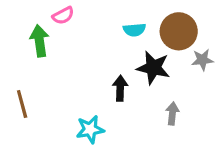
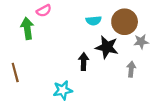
gray arrow: (172, 114) -> (131, 69), moved

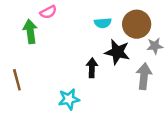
gray arrow: (131, 69) -> (144, 76), size x1.5

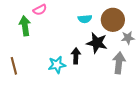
cyan star: (69, 99) -> (57, 65), moved

